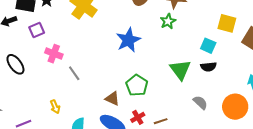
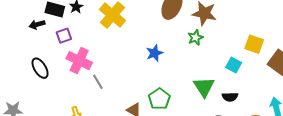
blue star: (128, 40) -> (154, 53), size x0.7
pink cross: (54, 54) -> (79, 61), size x1.4
black semicircle: (208, 67) -> (230, 97), moved

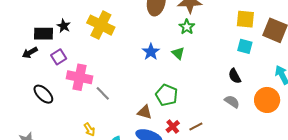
cyan square: (234, 65) -> (245, 46), moved
green triangle: (204, 87) -> (178, 53), moved, size x0.6
black semicircle: (230, 97) -> (235, 76), turned 77

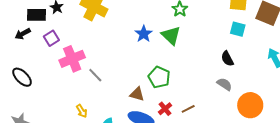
green triangle: (178, 53) -> (171, 35), size x1.5
pink cross: (79, 77) -> (72, 59), turned -35
black ellipse: (43, 94) -> (22, 77), moved
orange circle: (267, 100) -> (250, 105), moved

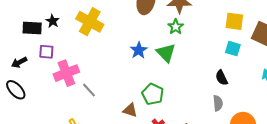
black arrow: (23, 34) -> (19, 62), moved
purple square: (51, 38) -> (46, 52), turned 35
gray semicircle: (224, 84) -> (218, 103), turned 49

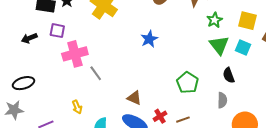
green star: (176, 27) -> (215, 20), moved
green triangle: (166, 53) -> (219, 45), moved
black ellipse: (16, 90) -> (23, 83), moved, turned -70
green pentagon: (153, 94) -> (188, 83), moved

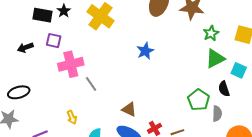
green triangle: (219, 45) -> (215, 58), turned 40
cyan square: (243, 48) -> (239, 70), moved
green pentagon: (188, 83) -> (199, 100), moved

